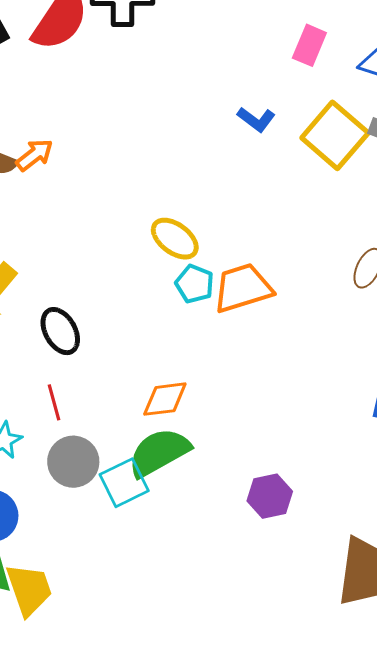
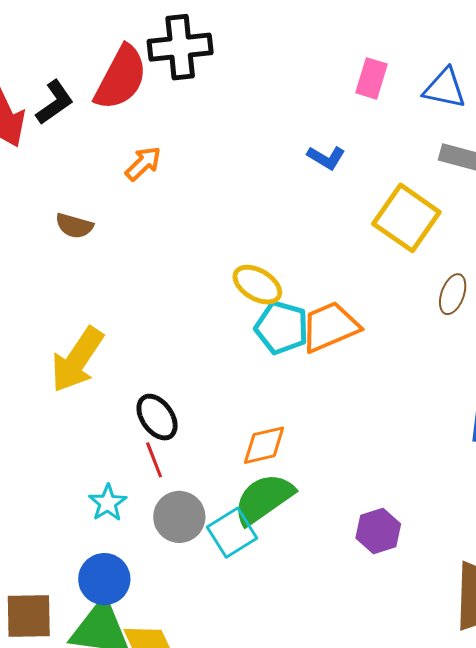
yellow square: (335, 135) -> (406, 218), moved
orange arrow: (34, 155) -> (143, 163), moved
cyan pentagon: (195, 284) -> (282, 328), size x1.4
black ellipse: (60, 331) -> (157, 417), moved

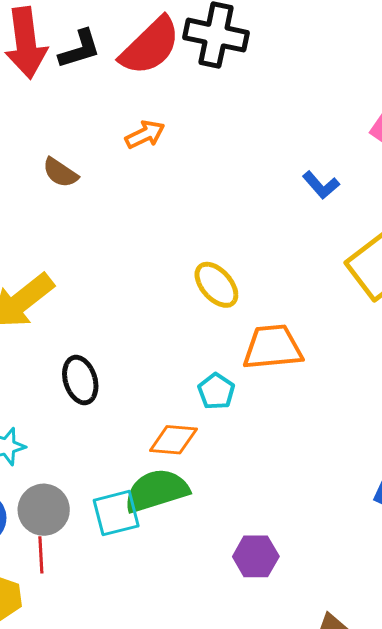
cyan pentagon: (282, 328) -> (216, 391), moved, size x0.7
red line: (154, 460) -> (41, 555), moved
gray circle: (179, 517) -> (44, 510), moved

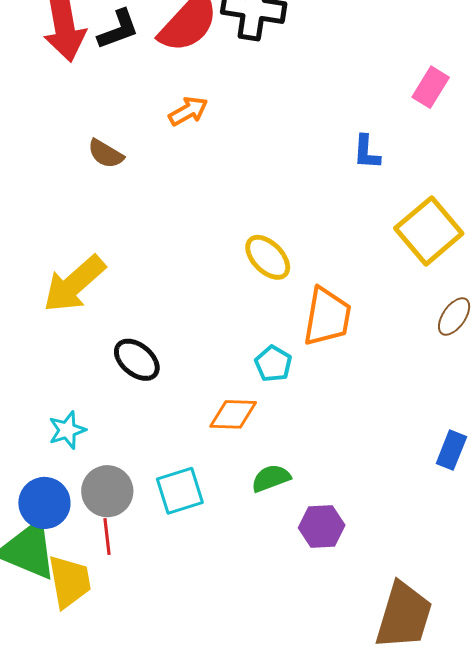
blue L-shape: (321, 185) -> (367, 152), turned 48
orange trapezoid: (273, 347) -> (327, 317), turned 108
black ellipse: (80, 380) -> (137, 360), turned -30
green semicircle: (157, 491) -> (271, 478), moved, size x0.6

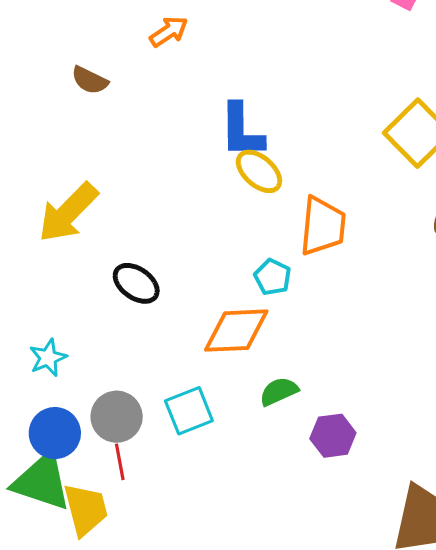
blue L-shape: (367, 152) -> (242, 131), moved, size x1.6
orange diamond: (233, 414) -> (236, 331), size x1.4
cyan star: (67, 430) -> (48, 358), moved

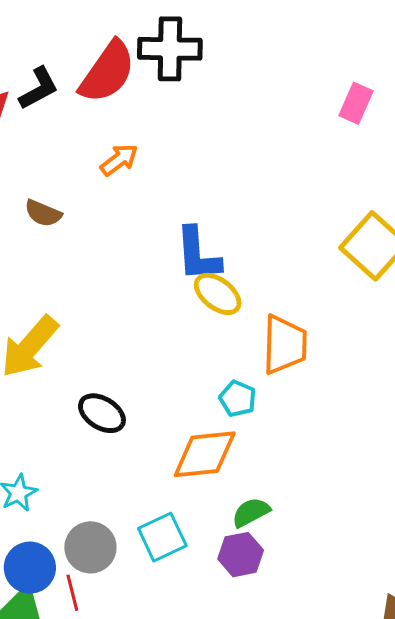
purple hexagon: (333, 436) -> (241, 555), moved
red line: (120, 462) -> (72, 593), moved

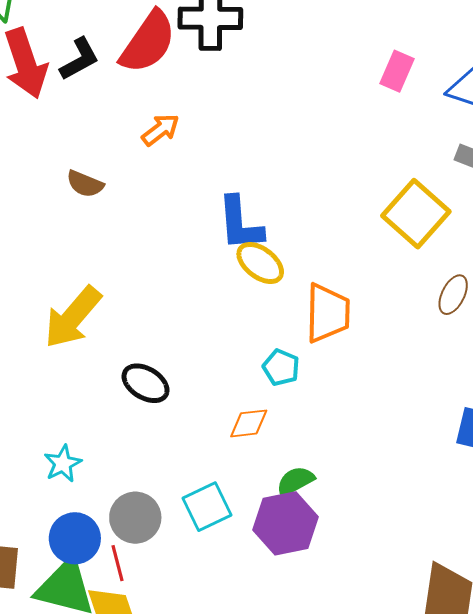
orange diamond: (205, 454) -> (249, 423), size x0.6
purple hexagon: (241, 555) -> (285, 523), size x1.4

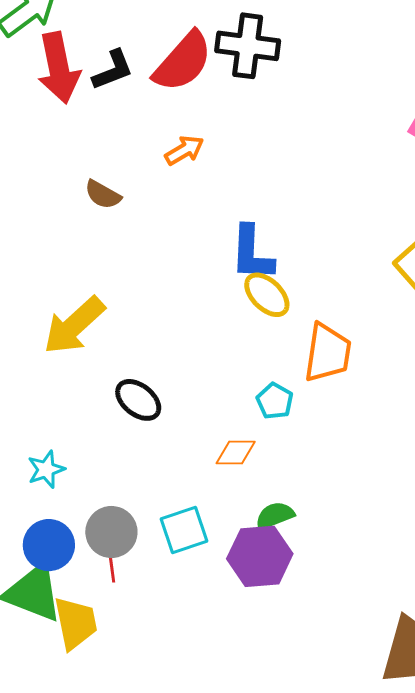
red line: (118, 563) -> (111, 564), moved

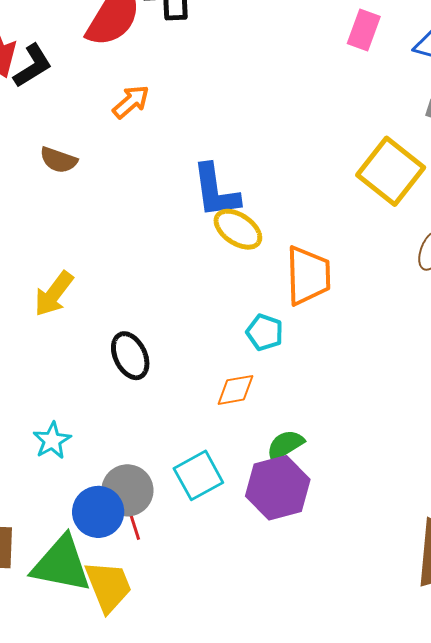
black L-shape: (113, 70) -> (33, 66), moved
yellow arrow: (74, 325) -> (54, 294), size x0.7
black ellipse: (138, 400) -> (130, 356), turned 36
blue circle: (49, 545) -> (98, 512), moved

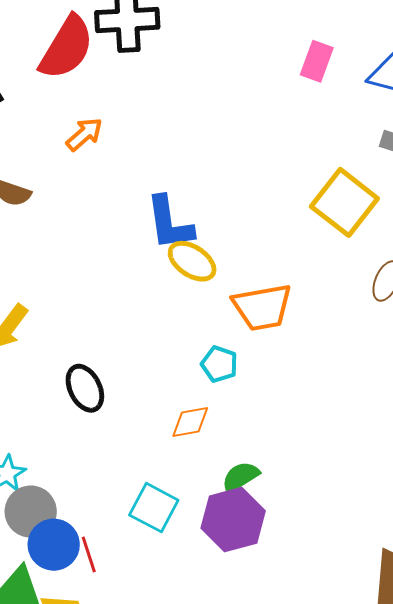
orange trapezoid: (308, 276) -> (262, 307), turned 82
cyan square: (198, 475) -> (154, 508), turned -33
gray circle: (127, 490) -> (31, 512), moved

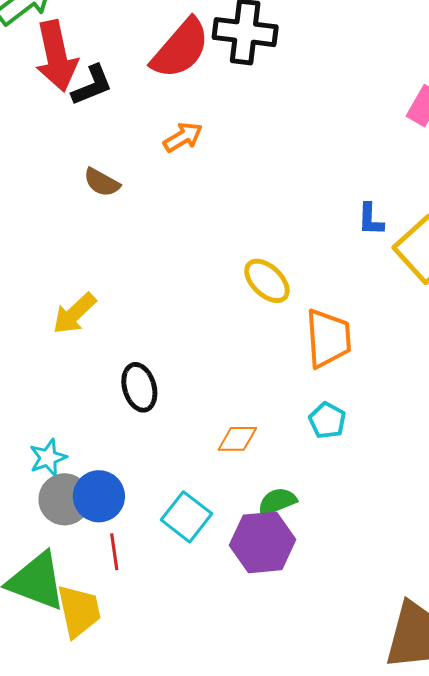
blue L-shape: (170, 223) -> (371, 219), moved, size x0.6
orange trapezoid: (262, 307) -> (328, 338), turned -94
cyan pentagon: (219, 364) -> (327, 420), moved
blue circle: (54, 545) -> (99, 496), moved

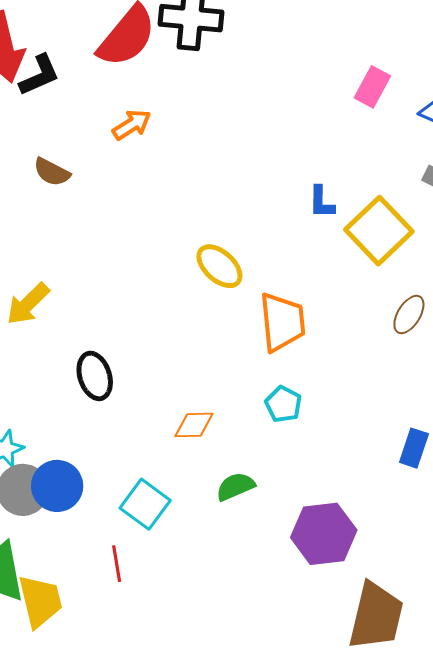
purple hexagon: (263, 542) -> (324, 534), moved
red line: (114, 552) -> (117, 564), moved

